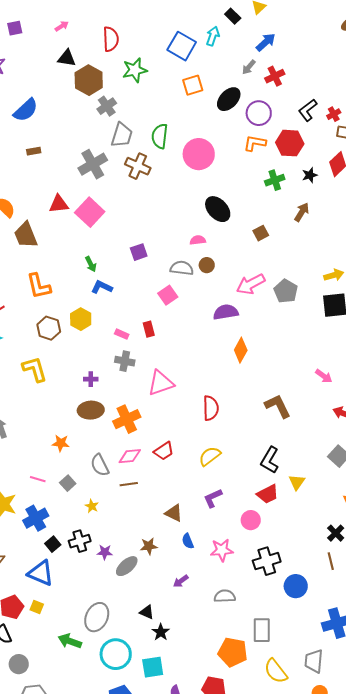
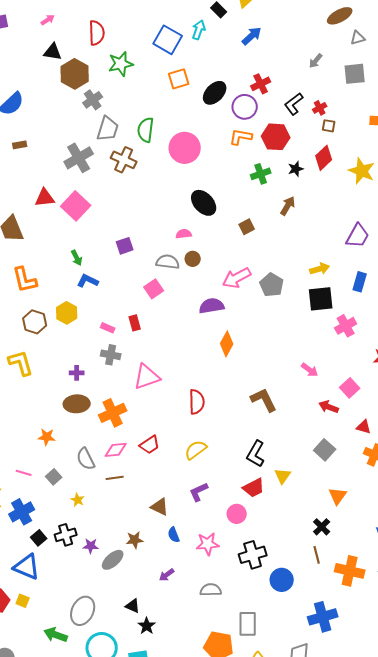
gray arrow: (249, 67) -> (316, 61), moved
red cross: (275, 76) -> (261, 84), moved

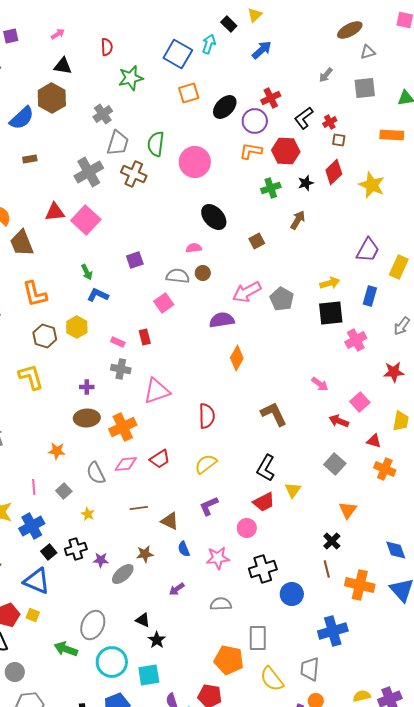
red semicircle: (97, 33) -> (107, 47), size x0.7
brown hexagon: (75, 74) -> (52, 98), moved
pink line: (24, 473) -> (34, 487), turned 70
brown line: (115, 478) -> (139, 508), moved

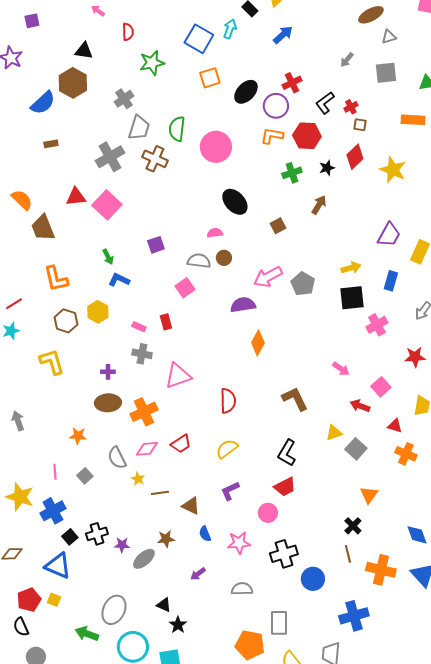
pink arrow: (58, 34) -> (98, 11), moved, turned -112
yellow triangle: (293, 490) -> (334, 433), moved, turned 36
yellow star: (88, 514) -> (138, 479), moved

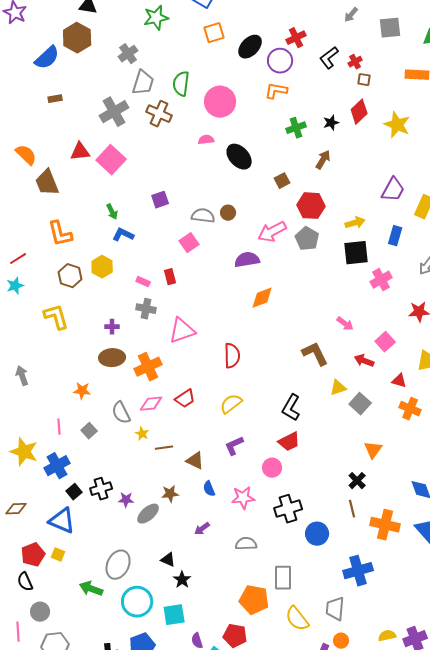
red hexagon: (307, 136) -> (311, 206), moved
pink semicircle: (215, 233) -> (206, 140), moved
orange diamond: (258, 343) -> (262, 298), turned 40
brown L-shape: (295, 399) -> (315, 354), moved

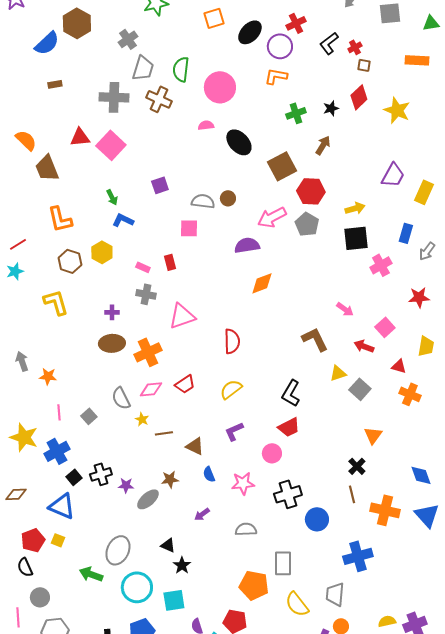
gray cross: (114, 112) -> (114, 97), turned 32
brown square: (282, 181) -> (282, 166), size x1.8
blue rectangle: (395, 236) -> (406, 233), moved
pink square: (189, 243) -> (189, 228), turned 36
orange star: (82, 391) -> (48, 376), moved

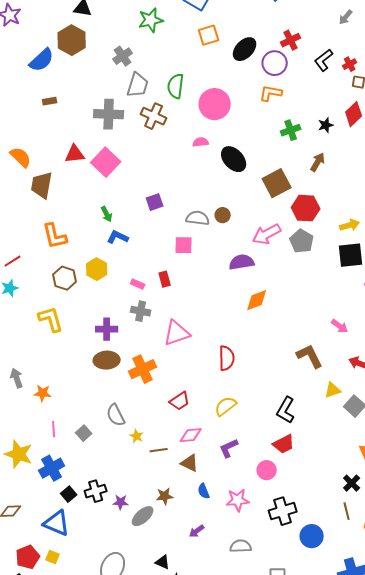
brown trapezoid: (47, 168) -> (42, 185), turned 32
purple cross: (112, 312) -> (107, 329), size x1.5
pink diamond: (151, 389) -> (191, 435), moved

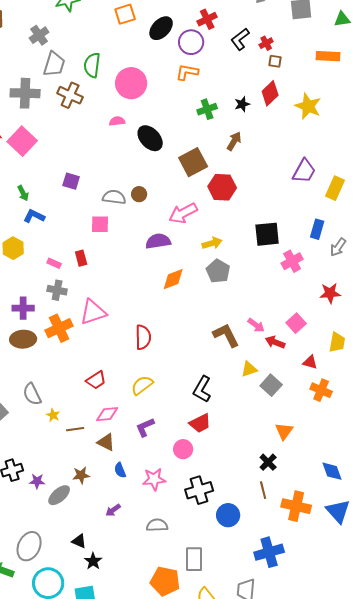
purple square: (155, 202) -> (71, 181), turned 36
yellow arrow: (350, 225) -> (212, 243), moved
gray pentagon: (302, 241) -> (218, 271), moved
pink arrow: (340, 326) -> (256, 325), moved
orange cross: (143, 369) -> (59, 328), moved

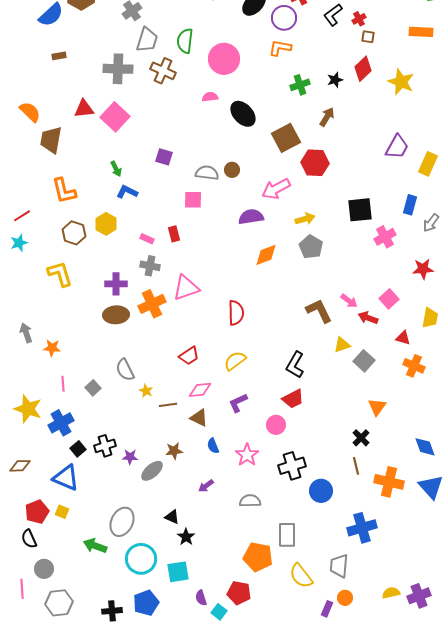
pink star: (154, 479) -> (247, 455), turned -30

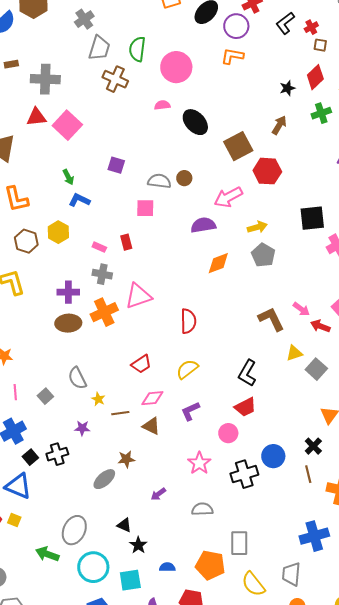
gray cross: (118, 69) -> (45, 79), moved
green cross: (300, 85) -> (321, 113), moved
blue semicircle: (213, 446) -> (167, 567), moved, turned 112
purple star: (130, 457) -> (82, 428), moved
blue circle: (321, 491) -> (273, 456), moved

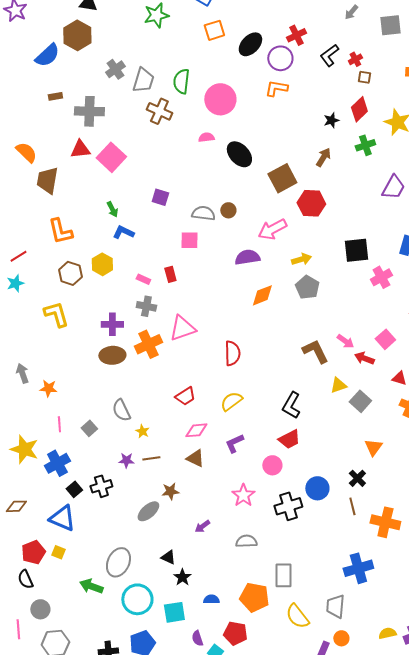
gray cross: (84, 19) -> (115, 69), moved
brown line: (120, 413) -> (151, 458), moved

